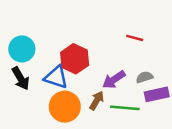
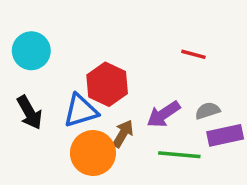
cyan circle: (22, 49) -> (31, 51), moved
blue triangle: (56, 77) -> (81, 111), turned -35
brown arrow: (97, 100) -> (123, 134), moved

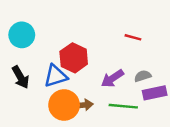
brown arrow: (123, 134) -> (83, 105), moved, turned 54

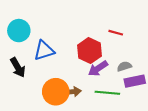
red hexagon: (74, 58) -> (89, 51), moved
blue triangle: (56, 76) -> (44, 51), moved

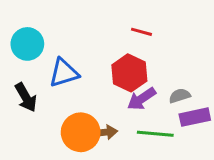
red line: (116, 33) -> (142, 32), moved

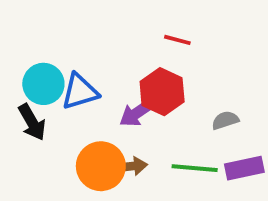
cyan circle: (27, 44) -> (43, 84), moved
purple arrow: (142, 99) -> (137, 113), moved
purple rectangle: (195, 117) -> (244, 168), moved

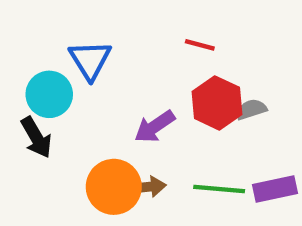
blue triangle: (80, 92) -> (90, 60), moved, turned -45
red hexagon: (162, 92) -> (217, 103), moved
gray semicircle: (225, 120) -> (251, 109), moved

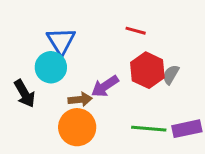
cyan circle: (49, 94) -> (51, 67), moved
gray semicircle: (251, 109) -> (171, 75), turned -42
brown arrow: (148, 187) -> (80, 99), moved

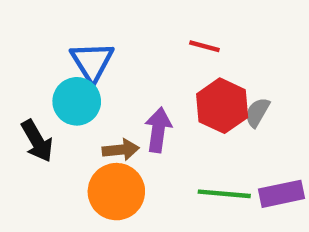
purple arrow: (105, 86) -> (158, 130), turned 132

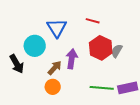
blue triangle: (92, 62) -> (57, 28), moved
brown arrow: (121, 150) -> (55, 68), turned -42
orange circle: (116, 192) -> (53, 87), size x0.6

